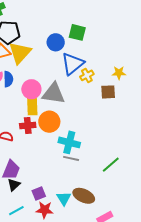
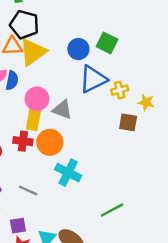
yellow cross: (87, 75) -> (120, 90), moved
gray triangle: (53, 93) -> (62, 110), size x0.7
gray line: (71, 158) -> (28, 190), moved

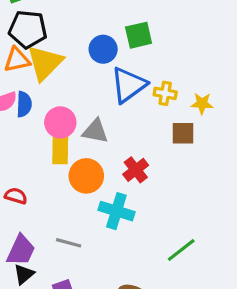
green square: (107, 43) -> (139, 35), turned -30
yellow cross: (120, 90) -> (165, 93), turned 35
red cross: (23, 141) -> (136, 170), moved, turned -36

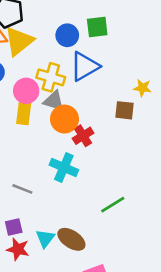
yellow cross: (165, 93) -> (51, 77), moved, size x1.5
orange circle: (86, 176) -> (64, 119), moved

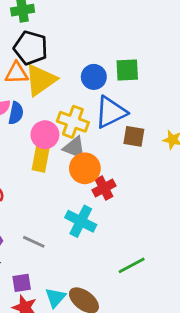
brown square: (125, 110) -> (134, 136), moved

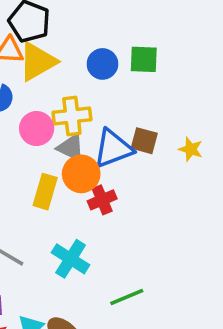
blue triangle: (111, 112) -> (113, 149), moved
yellow cross: (73, 122) -> (72, 116), turned -32
yellow rectangle: (41, 157) -> (45, 192), moved
cyan cross: (81, 221) -> (71, 259), moved

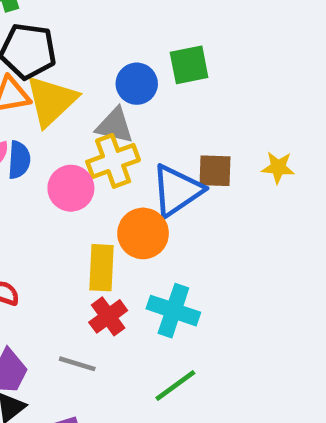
gray triangle: (71, 148) -> (115, 126), moved
red cross: (102, 200) -> (108, 316), moved
cyan cross: (71, 259) -> (173, 311), moved
green line: (127, 297) -> (175, 386), moved

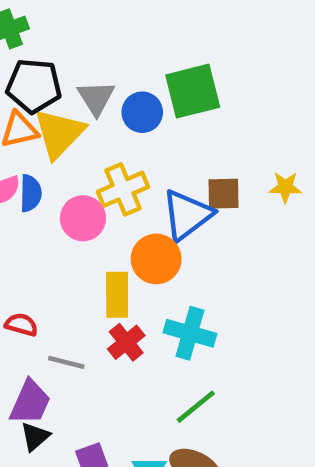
green square: (189, 65) -> (193, 91), size x1.4
gray triangle: (115, 126) -> (96, 98), moved, turned 48
gray line: (77, 364) -> (66, 362), moved

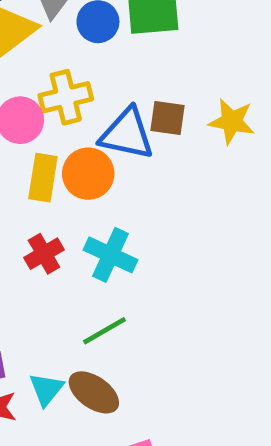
yellow star: (285, 187) -> (232, 121), size x1.4
blue triangle: (187, 215) -> (127, 134), turned 40
yellow rectangle: (117, 295) -> (43, 178), moved

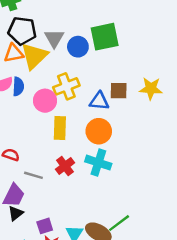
blue triangle: (127, 134) -> (99, 101), size x0.7
orange circle: (88, 174) -> (99, 131), moved
green line: (104, 331) -> (119, 223), moved

